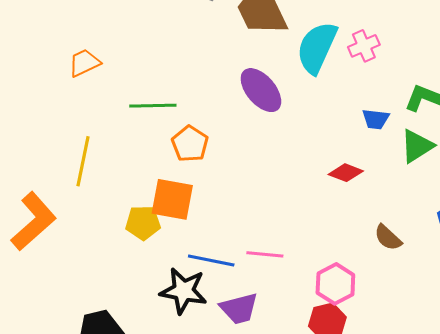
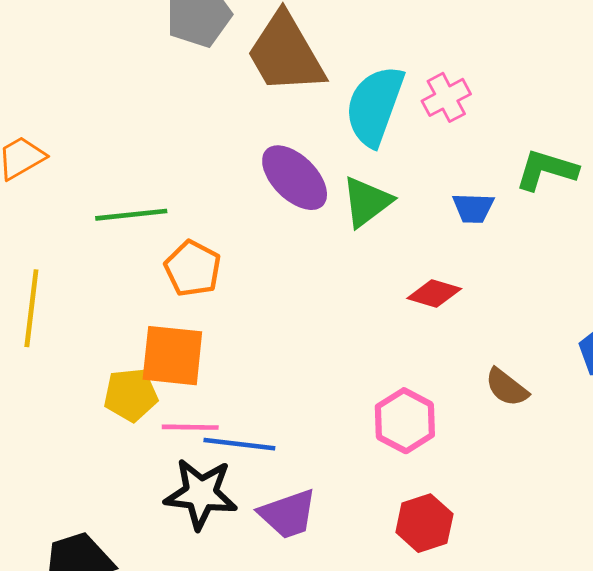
green triangle: (417, 146) -> (367, 202), moved
pink line: (265, 254) -> (190, 427), moved
pink hexagon: (335, 284) -> (405, 421), moved

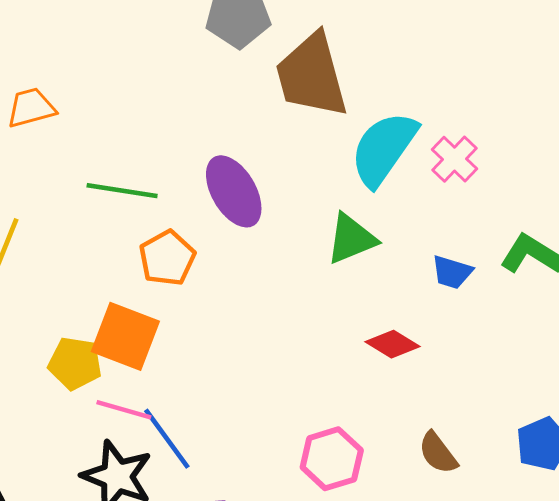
pink cross: (446, 97) -> (454, 159), turned -33
purple ellipse: (295, 178) -> (234, 191), moved
blue line: (239, 444) -> (167, 439), turned 32

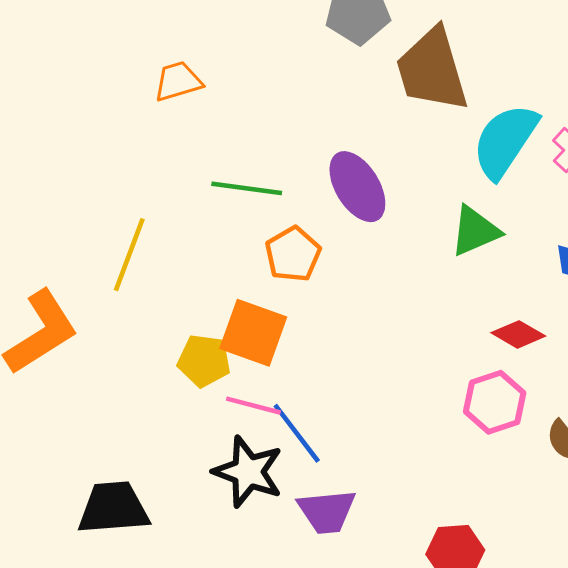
orange trapezoid: (31, 108) -> (178, 81), moved
pink hexagon: (332, 459) -> (495, 402), moved

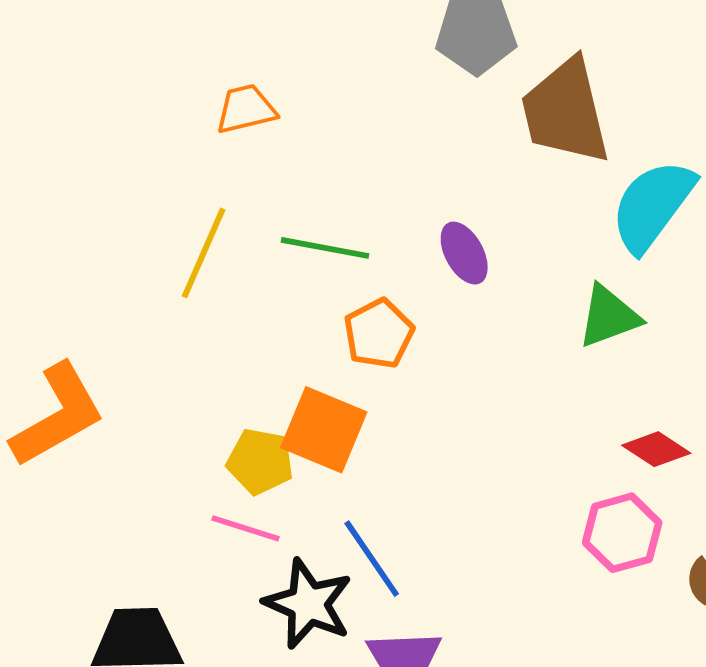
purple ellipse: (357, 187) -> (464, 253), size x0.7
yellow line: (129, 255) -> (204, 253), moved
pink line: (253, 406) -> (245, 528), moved

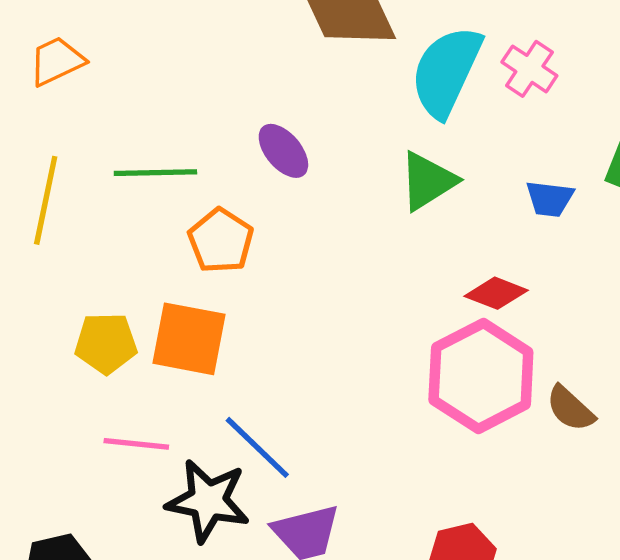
yellow pentagon: (260, 461) -> (106, 343), moved
pink hexagon: (622, 533) -> (481, 376), size x1.5

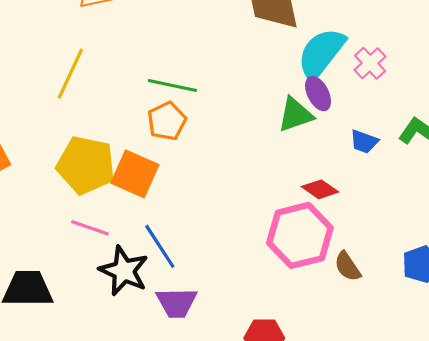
purple ellipse: (283, 151) -> (318, 94), moved
green line: (155, 173) -> (172, 86), moved
yellow pentagon: (106, 343) -> (86, 165), size x1.6

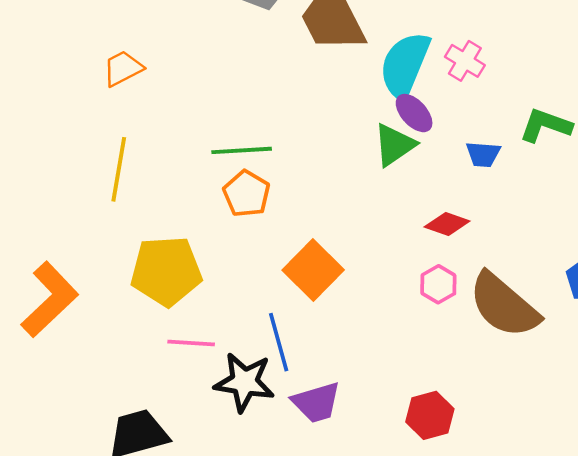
orange square: (135, 174) -> (313, 270), moved, turned 36
pink hexagon: (300, 235) -> (438, 284), size x0.5
blue line: (160, 246) -> (279, 342), turned 33
brown semicircle: (347, 267) -> (504, 305), size x2.0

